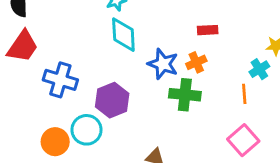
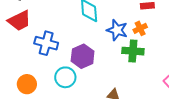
red trapezoid: (23, 46) -> (19, 21), turned 30
orange circle: (55, 142) -> (27, 84), moved

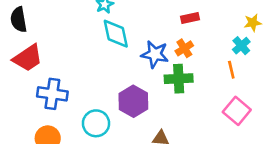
blue cross: (46, 43) -> (52, 94), moved
purple hexagon: (83, 56) -> (133, 101), moved

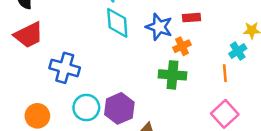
blue star: (155, 54) -> (159, 27), moved
blue cross: (52, 94) -> (65, 68), moved
purple hexagon: (133, 101) -> (119, 108), moved

